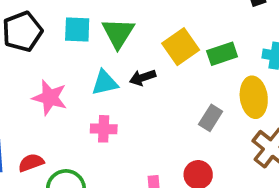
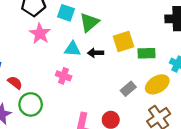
yellow ellipse: (254, 97) -> (157, 84), turned 50
pink star: (50, 98) -> (40, 34), moved
red semicircle: (31, 163) -> (15, 83), turned 40

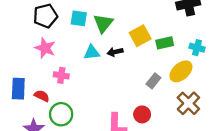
pink star: (40, 34) -> (45, 48), moved
pink cross: (64, 76) -> (61, 75), moved

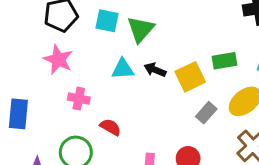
yellow square: (140, 36) -> (190, 77), moved
black arrow: (115, 52) -> (155, 70), turned 32
red semicircle: (42, 96) -> (110, 127), moved

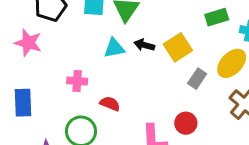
pink star: (58, 60) -> (28, 43), moved
green rectangle: (224, 61) -> (217, 17), moved

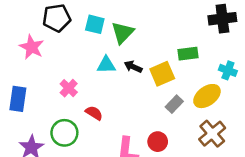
green rectangle: (217, 17) -> (188, 54), moved
pink cross: (77, 81) -> (69, 88), turned 30

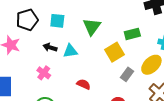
green triangle: (123, 33) -> (92, 27), moved
black arrow: (133, 67) -> (50, 47), moved
red semicircle: (94, 113) -> (84, 84), moved

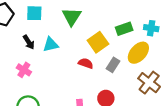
green rectangle: (132, 34) -> (124, 29), moved
black arrow: (50, 47) -> (29, 42), turned -136
red semicircle: (84, 84) -> (86, 63), moved

